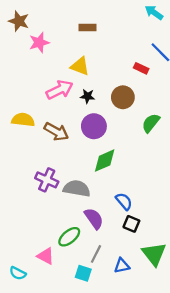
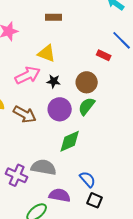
green semicircle: (151, 123) -> (87, 106), moved
purple cross: (47, 180) -> (17, 175), moved
purple semicircle: (94, 218) -> (60, 195), turned -45

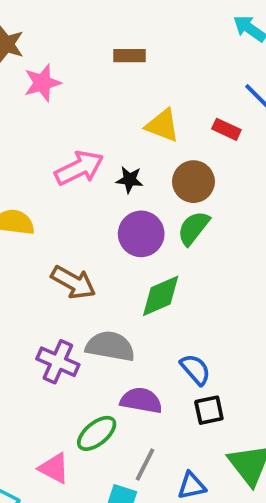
yellow triangle: (47, 53) -> (162, 125), moved
brown arrow: (25, 114) -> (73, 282), moved
black square: (95, 200) -> (209, 410), turned -35

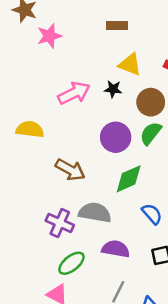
brown rectangle: (130, 56) -> (117, 26), moved
black star: (130, 180) -> (113, 89), moved
blue semicircle: (195, 369) -> (152, 214), moved
green ellipse: (97, 433) -> (71, 263), moved

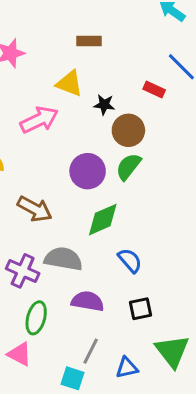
yellow triangle: (130, 64) -> (69, 83), moved
black star: (113, 89) -> (104, 105), moved
green ellipse: (71, 263) -> (36, 318), turned -36

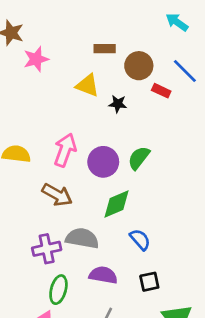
pink arrow: (39, 120) -> (65, 150), moved, turned -44
brown circle: (128, 130) -> (139, 66), moved
purple cross: (23, 271) -> (47, 249), turned -36

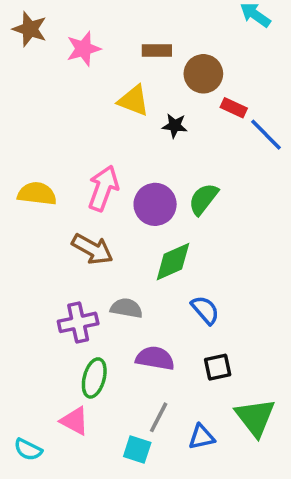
pink star: (36, 59) -> (83, 49), moved
blue line: (185, 71) -> (266, 135), moved
gray semicircle: (82, 238) -> (126, 308), size x0.7

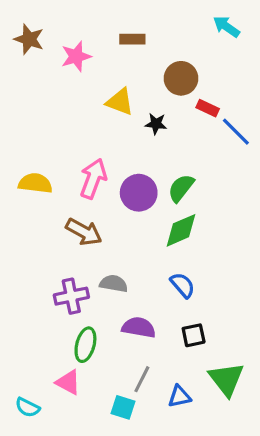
brown rectangle: (157, 51) -> (132, 39), moved
green diamond: (173, 262) -> (181, 230), moved

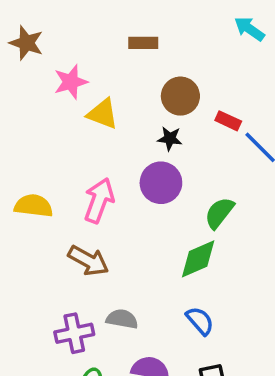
pink star: (76, 56) -> (71, 82), moved
brown circle: (181, 78) -> (180, 96), moved
yellow triangle: (120, 102) -> (103, 114), moved
green semicircle: (181, 188) -> (219, 213), moved
purple circle: (139, 193) -> (161, 183), moved

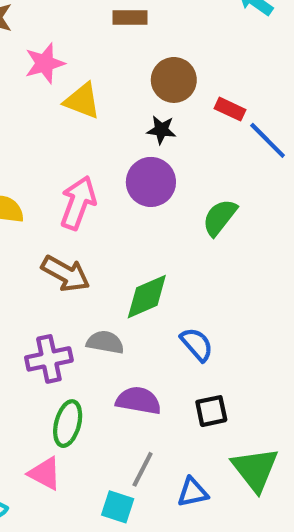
green diamond: (198, 259) -> (147, 297), moved

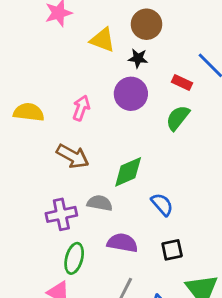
yellow triangle: (82, 101) -> (102, 40), moved
red rectangle: (230, 109) -> (182, 82), moved
pink arrow: (78, 203) -> (81, 108), size x0.7

